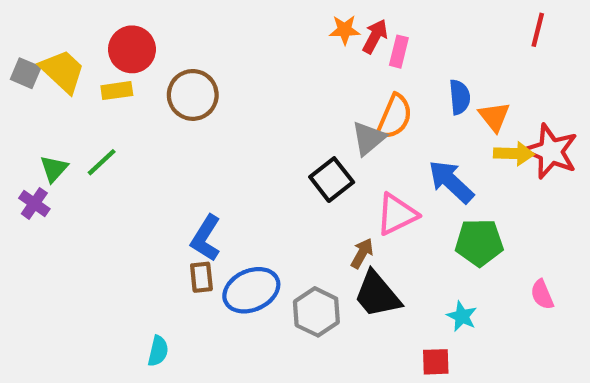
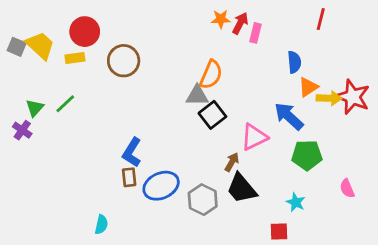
red line: (538, 30) -> (321, 19), moved
orange semicircle: (395, 117) -> (211, 75), moved
orange triangle: (494, 117) -> (308, 87), moved, turned 35
gray triangle: (368, 138) -> (197, 95), moved, turned 40

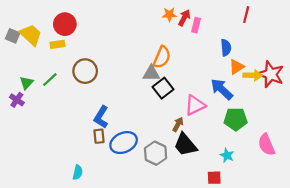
brown circle: (124, 61) -> (85, 71), moved
pink semicircle: (347, 188) -> (266, 145), size x1.5

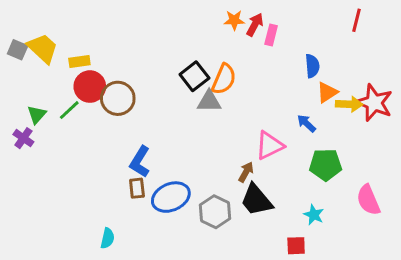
red line: (246, 15) -> (357, 20), moved
red circle: (65, 24) -> (90, 87), moved
black square: (163, 88) -> (194, 76), moved
blue arrow: (222, 89) -> (306, 123), size x0.6

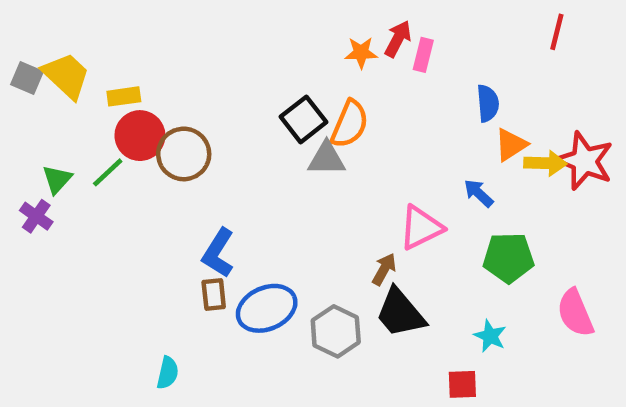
orange star: (234, 20) -> (361, 53), moved

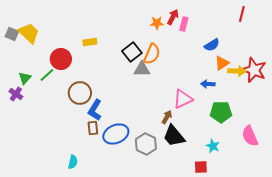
yellow rectangle: (124, 96) -> (90, 42), moved
blue semicircle: (488, 103) -> (212, 45), turned 63
brown circle: (184, 154) -> (80, 93), moved
blue arrow: (479, 193) -> (208, 84), turned -40

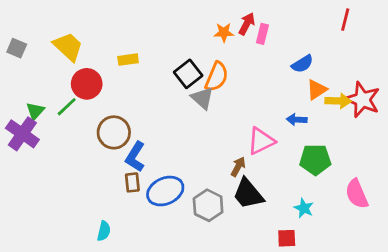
yellow trapezoid: (29, 33) -> (68, 47), moved
gray triangle: (142, 69) -> (202, 98), turned 42
purple cross: (16, 94) -> (22, 134), size x1.6

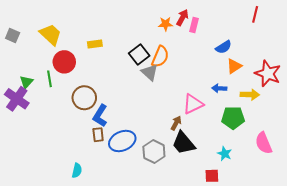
yellow arrow: (338, 101) -> (250, 95), moved
green line: (67, 107) -> (49, 79), turned -56

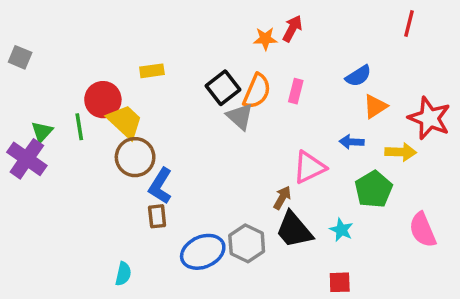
pink rectangle: (194, 25) -> (296, 91), moved
yellow trapezoid: (51, 34) -> (125, 122), moved
green pentagon: (233, 118) -> (374, 189), turned -30
blue ellipse: (122, 141) -> (203, 252), moved
cyan star: (225, 154) -> (341, 230), moved

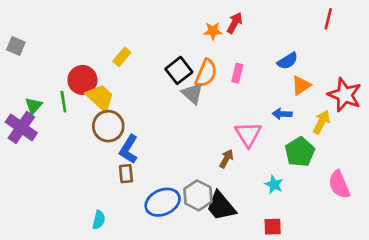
yellow rectangle: (152, 71) -> (122, 57), turned -42
yellow arrow: (401, 152) -> (322, 122), turned -65
pink triangle: (309, 167) -> (248, 134), turned -36
black trapezoid: (294, 230) -> (221, 206), moved

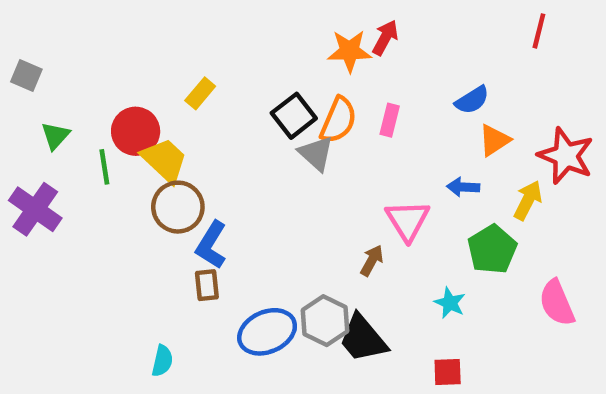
orange star: (213, 31) -> (350, 51), size x1.4
green triangle: (34, 106) -> (55, 136), moved

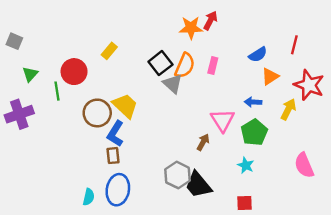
red line: (539, 31) -> (294, 45), moved
yellow trapezoid: (165, 160) -> (125, 106), moved
purple cross: (35, 209) -> (19, 114), turned 36
green pentagon: (492, 249) -> (254, 132), moved
blue ellipse: (267, 332) -> (118, 190), moved, turned -56

